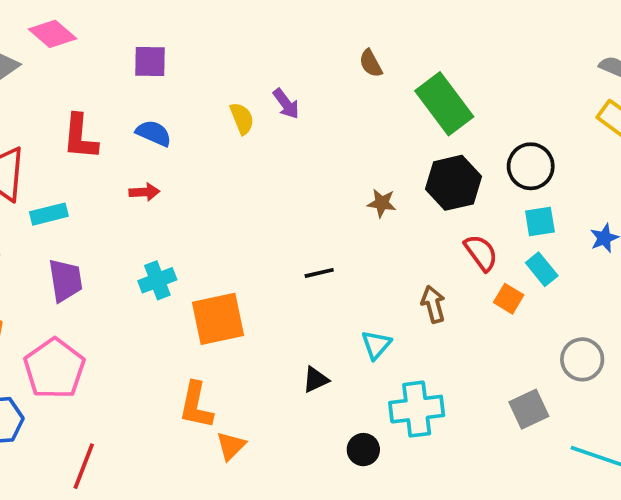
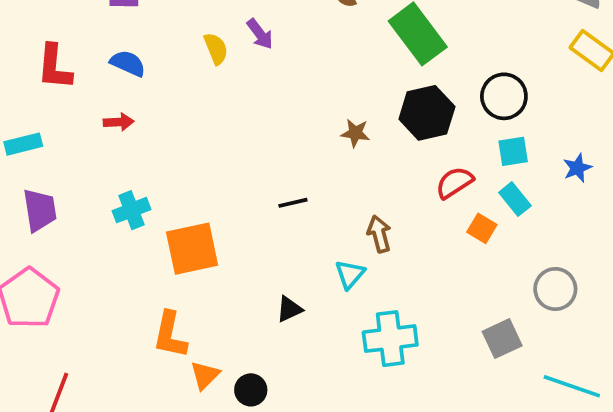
red semicircle: (481, 253) -> (454, 183), turned -87
brown arrow: (433, 304) -> (379, 234), moved
black circle: (363, 450) -> (251, 390), moved

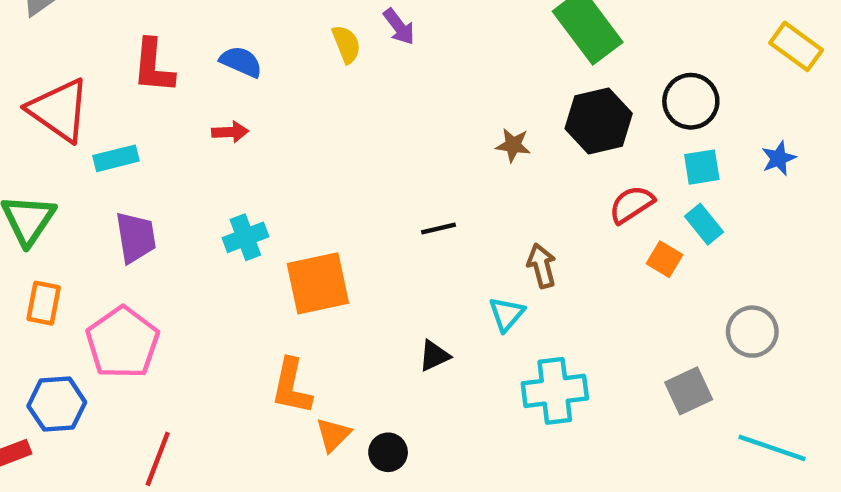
blue star: (577, 168) -> (779, 158), moved

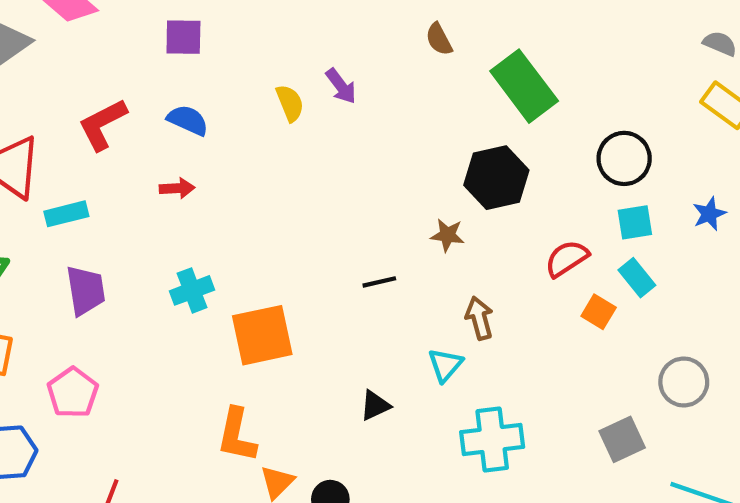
red L-shape: (153, 66) -> (103, 124), turned 58
black hexagon: (599, 121) -> (496, 178), moved
brown star: (513, 145) -> (447, 235), moved
pink pentagon: (123, 343) -> (73, 393), size x0.7

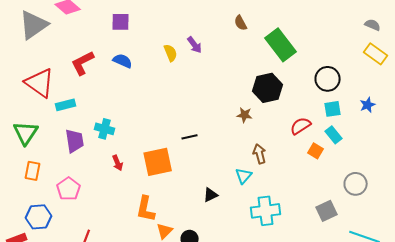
red arrow: (177, 188) -> (118, 163), moved, turned 70
black line: (379, 282) -> (190, 137), moved
cyan cross: (192, 290) -> (105, 129), moved, turned 36

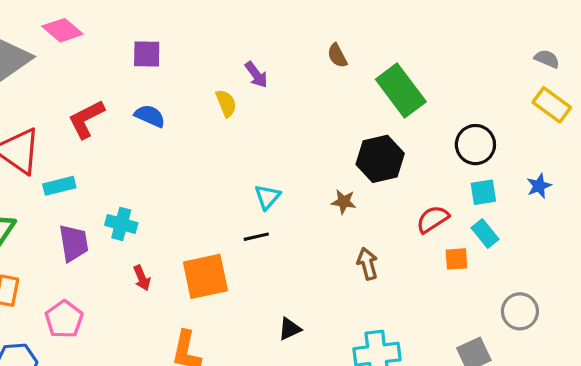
purple arrow: (195, 45) -> (256, 75), moved
orange square: (316, 151) -> (456, 259), turned -35
cyan triangle: (244, 176) -> (267, 197), moved

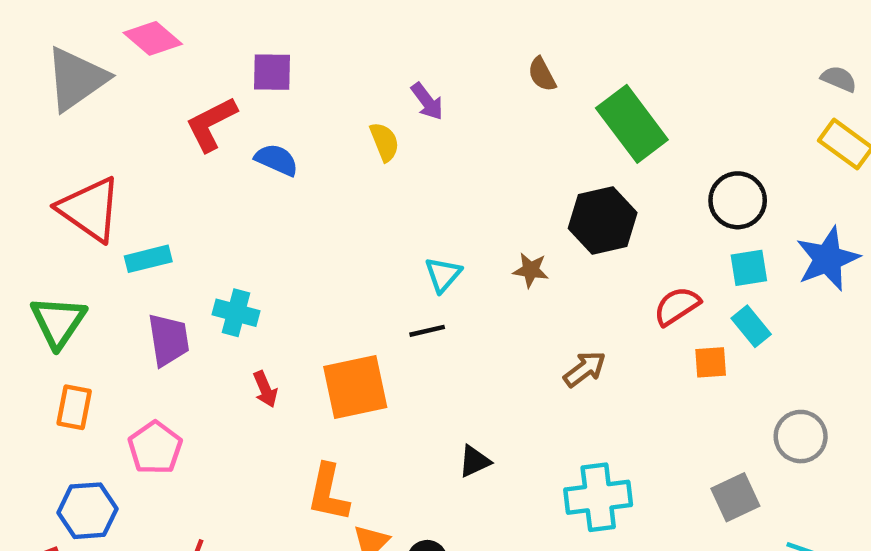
red L-shape: (86, 119) -> (211, 124), moved
blue star: (539, 186) -> (828, 259), size x1.8
brown star: (344, 202) -> (531, 270), moved
brown arrow: (367, 264) -> (585, 369), turned 68

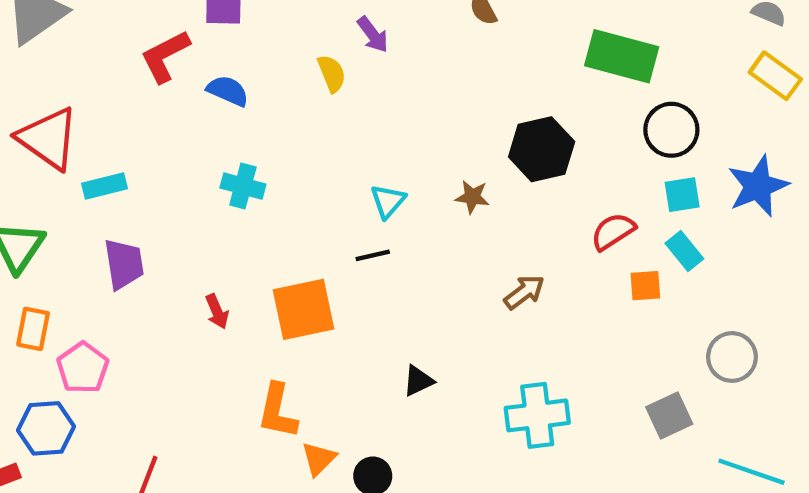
green rectangle: (632, 124) -> (622, 56), moved, turned -38
cyan cross: (236, 313) -> (243, 186), moved
pink pentagon: (155, 448) -> (83, 368), moved

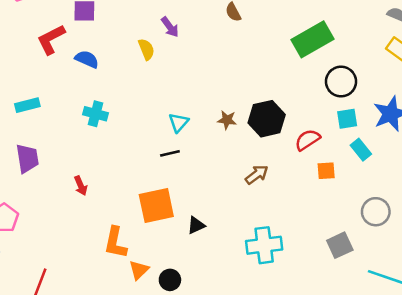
green rectangle: (622, 56) -> (312, 39), turned -45
black hexagon: (542, 149) -> (267, 119), moved
cyan rectangle: (104, 186) -> (27, 105), moved
cyan rectangle: (684, 251) -> (361, 150), moved
orange square: (304, 309) -> (156, 206), moved

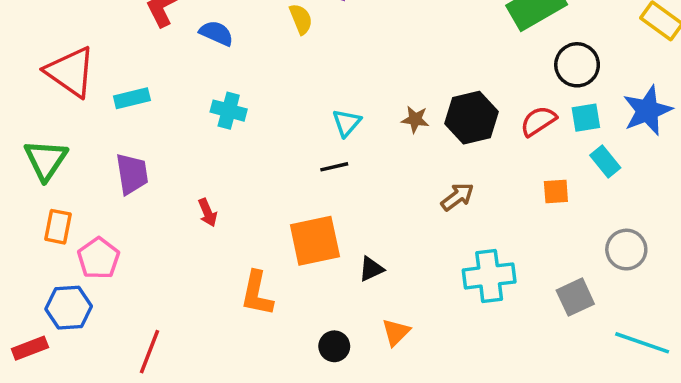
red semicircle: (308, 140) -> (538, 121), moved
cyan cross: (264, 245) -> (489, 276), moved
orange triangle: (139, 270) -> (396, 332), moved

